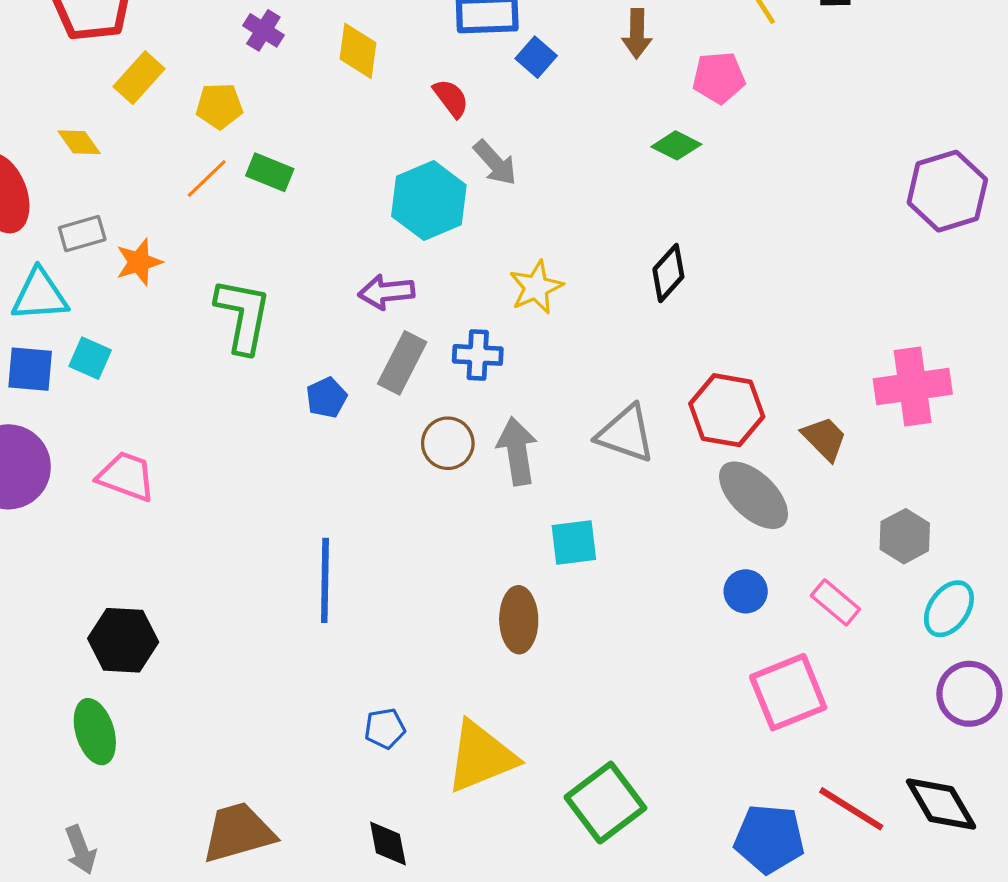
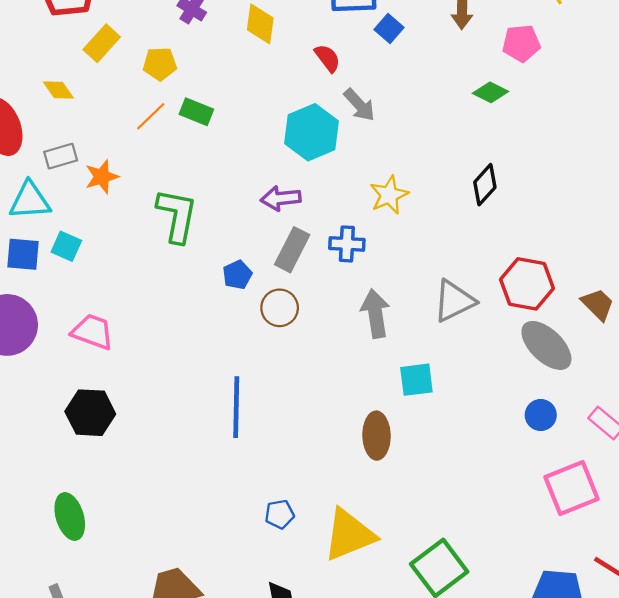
gray triangle: (626, 434) -> (454, 301), turned -45
brown circle: (448, 443) -> (280, 308), moved
black hexagon: (123, 640) -> (90, 413), moved

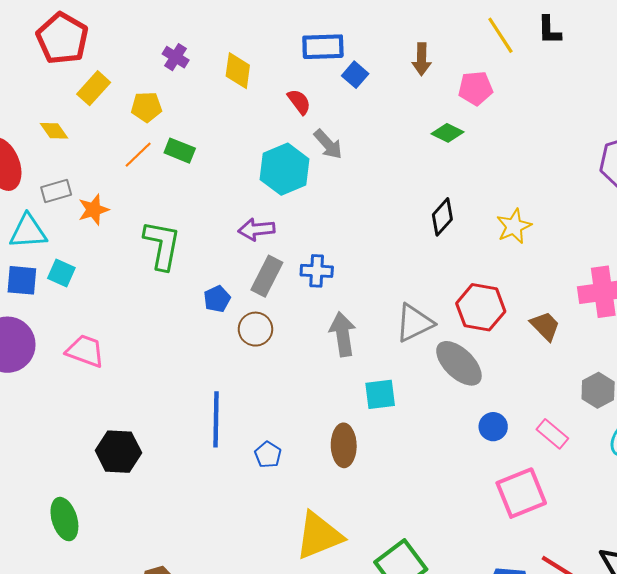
yellow star: (389, 195) -> (514, 226), moved
gray ellipse: (546, 345) -> (459, 363), moved
black hexagon: (90, 413) -> (118, 452), moved
blue pentagon: (280, 514) -> (268, 455), moved, turned -30

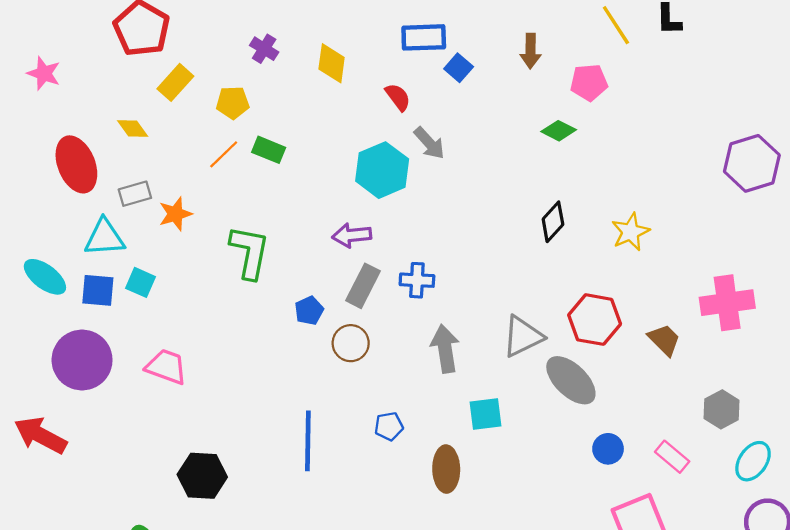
blue pentagon: (268, 455) -> (389, 426), moved, turned 30

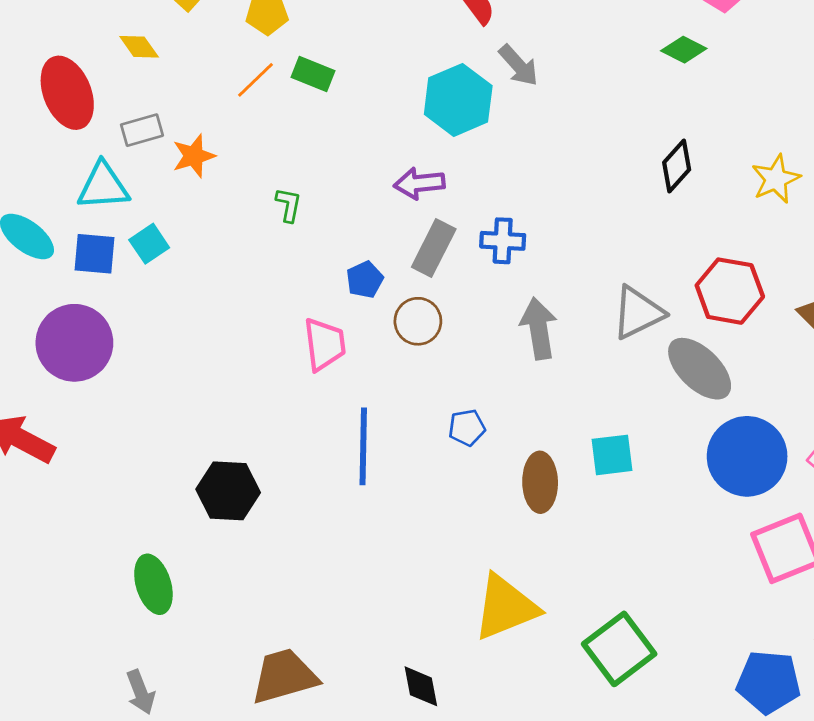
green L-shape: (250, 252) -> (289, 205), size x0.5
cyan square: (140, 282) -> (149, 244), turned 32
pink trapezoid: (166, 367) -> (324, 344), moved, turned 63
cyan square: (486, 414) -> (612, 455), moved
blue circle: (608, 449) -> (747, 456), size x2.0

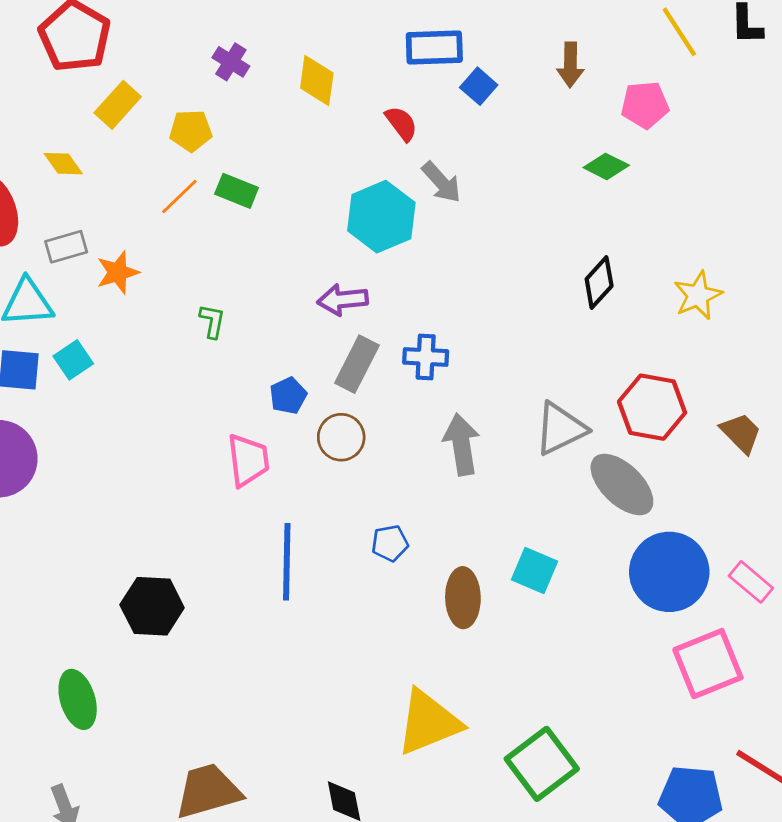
cyan square: (612, 455) -> (535, 570), turned 30

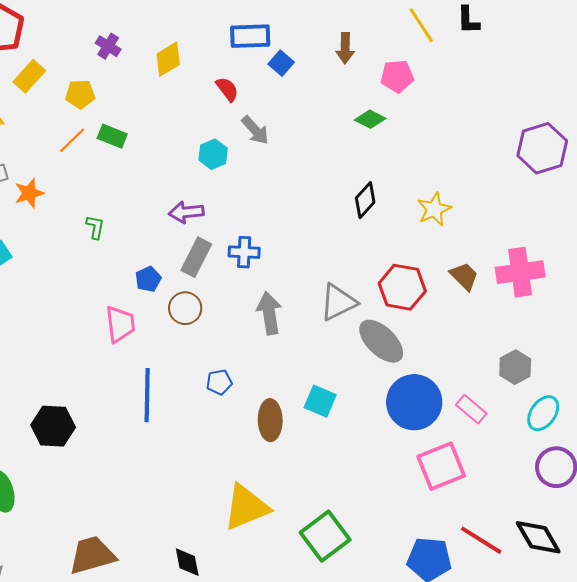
yellow diamond: (317, 80) -> (168, 59), turned 51
cyan hexagon: (381, 217) -> (213, 154), size x0.6
brown trapezoid: (741, 433) -> (464, 276), moved

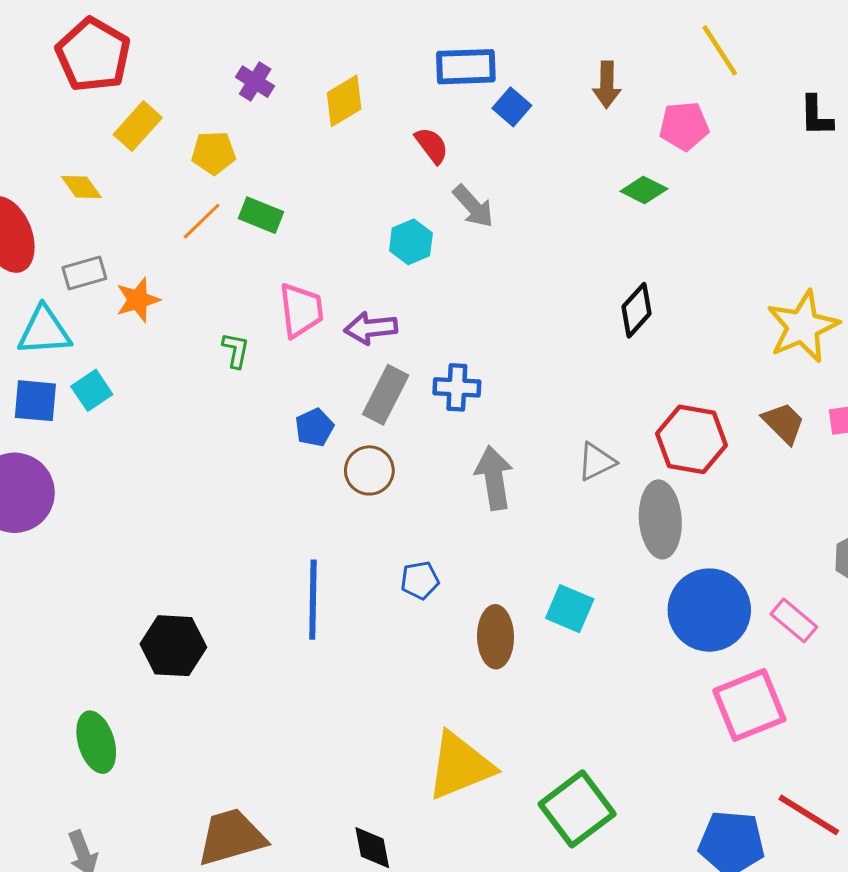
black L-shape: (468, 20) -> (816, 116), moved
yellow star: (434, 209) -> (803, 326), moved, size x1.4
gray triangle: (338, 302) -> (596, 462), size x0.7
pink trapezoid: (120, 324) -> (301, 310), moved
gray ellipse: (381, 341) -> (660, 519), turned 42

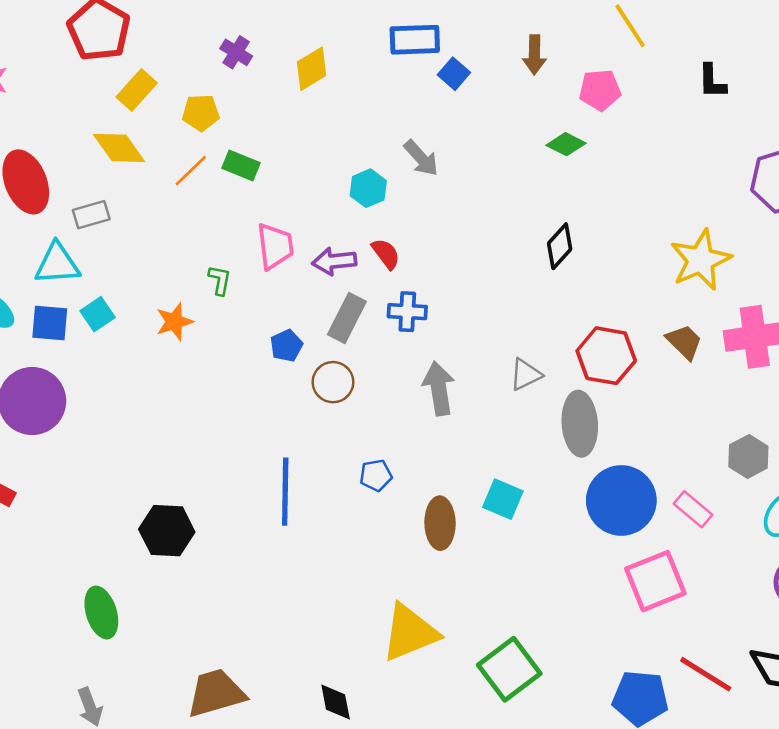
red semicircle: (432, 145) -> (386, 254), moved
yellow diamond: (81, 187) -> (119, 148), moved, size x1.5
orange star: (138, 300) -> (174, 322), moved

